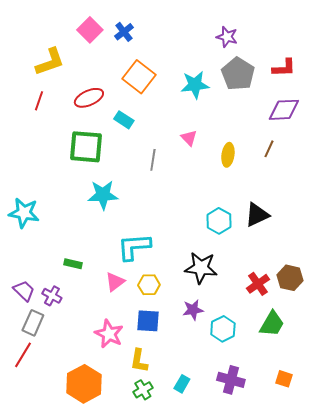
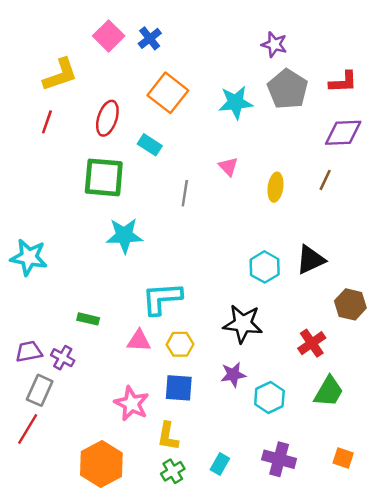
red ellipse: (89, 98) -> (107, 118), turned -48
brown hexagon: (290, 278) -> (350, 304), moved
pink triangle: (115, 282) -> (139, 341), turned 40
purple trapezoid: (24, 291) -> (29, 352), turned -55

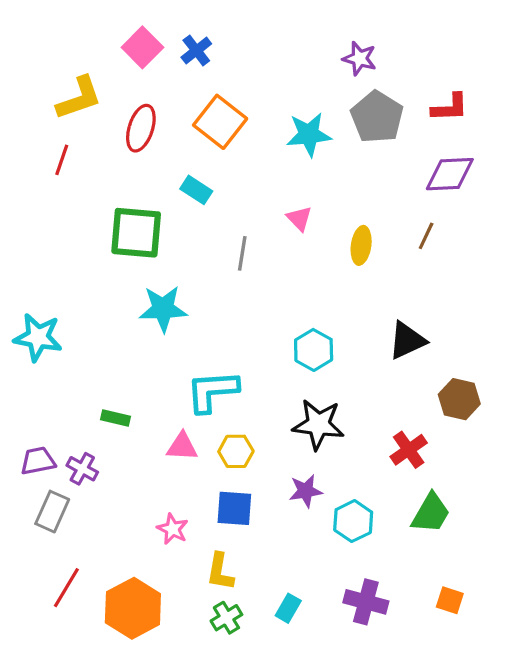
red ellipse: (107, 118) -> (141, 128), moved
cyan hexagon: (265, 267) -> (314, 350), moved
pink star: (132, 404) -> (173, 529), size x0.7
red line: (28, 429) -> (66, 588), moved

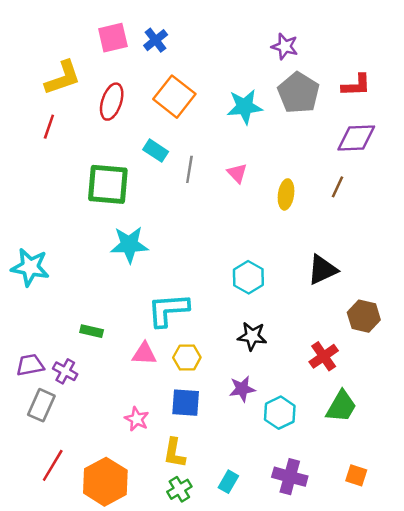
pink square: (142, 47) -> (113, 38), turned 32
gray line: (242, 253) -> (189, 169), moved
black star: (318, 424) -> (252, 336), size x0.7

